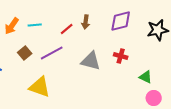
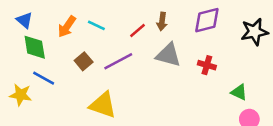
cyan line: (35, 25) -> (96, 25), turned 32
gray triangle: (91, 61) -> (168, 55), moved

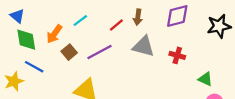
cyan line: (96, 25) -> (80, 20), turned -63
orange arrow: (67, 27) -> (54, 34), moved
yellow star: (21, 95) -> (14, 81), turned -30

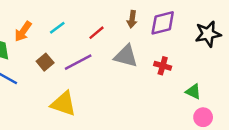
brown arrow: (138, 17) -> (132, 19), moved
orange arrow: (54, 34) -> (23, 31), moved

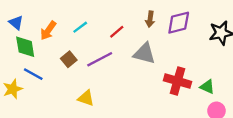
red cross: (163, 66) -> (178, 81), moved, size x1.6
yellow triangle: (63, 104) -> (86, 98), size x0.7

